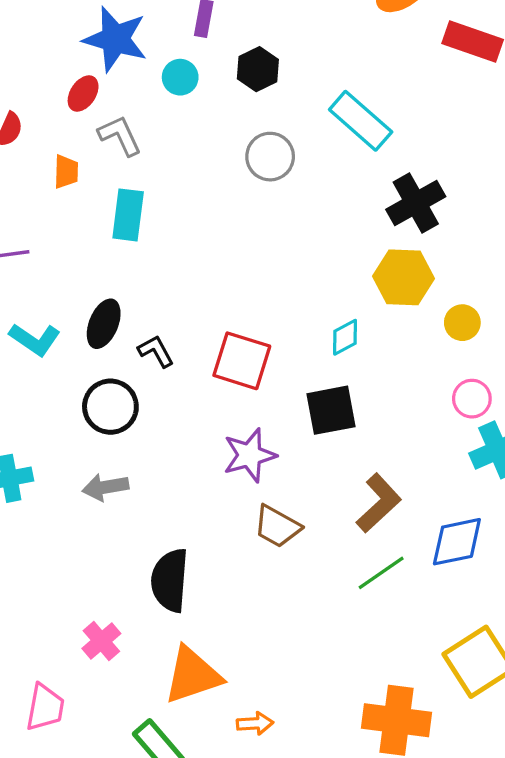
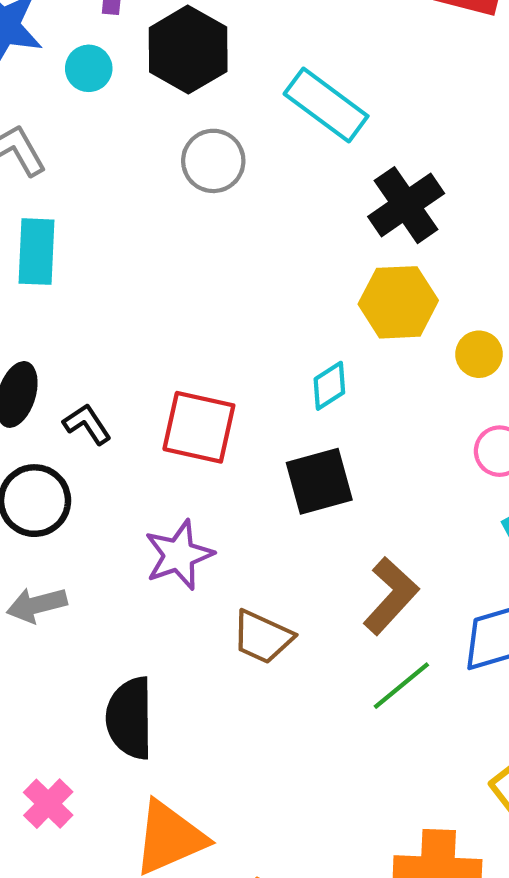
black hexagon: (258, 69) -> (188, 50), size x1.5
purple star: (250, 455) -> (179, 555), moved

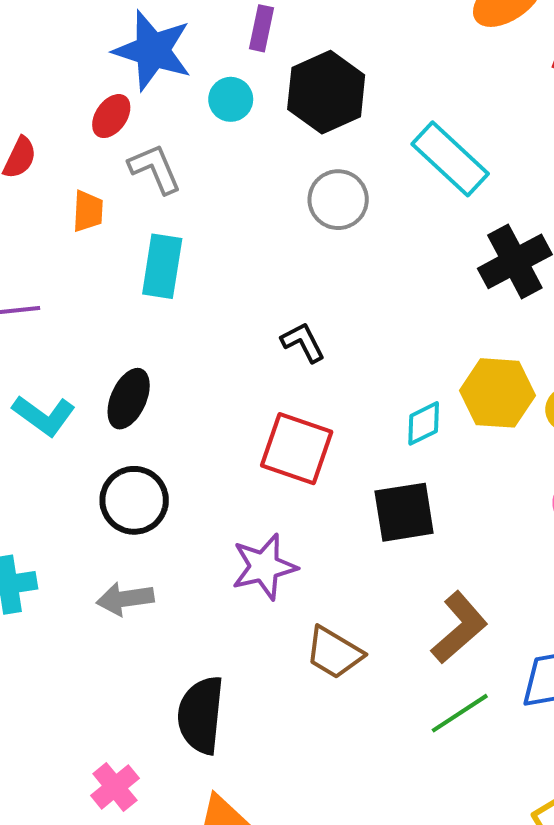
yellow hexagon: (398, 302) -> (498, 393), moved
black L-shape: (87, 424) -> (303, 342), moved

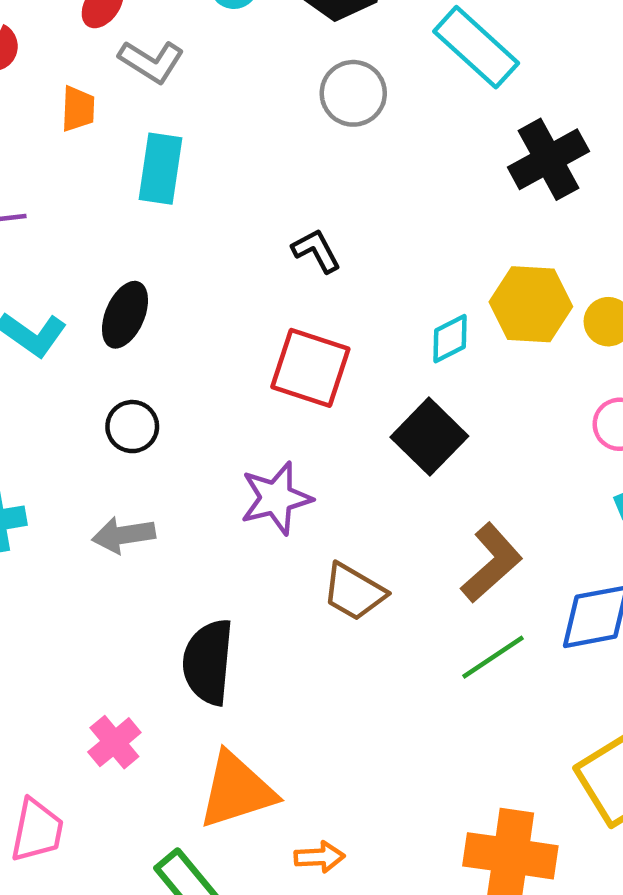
gray L-shape: (155, 169) -> (151, 61), turned 146
black circle: (134, 500) -> (132, 427), size x0.7
black square: (404, 512) -> (429, 437), turned -36

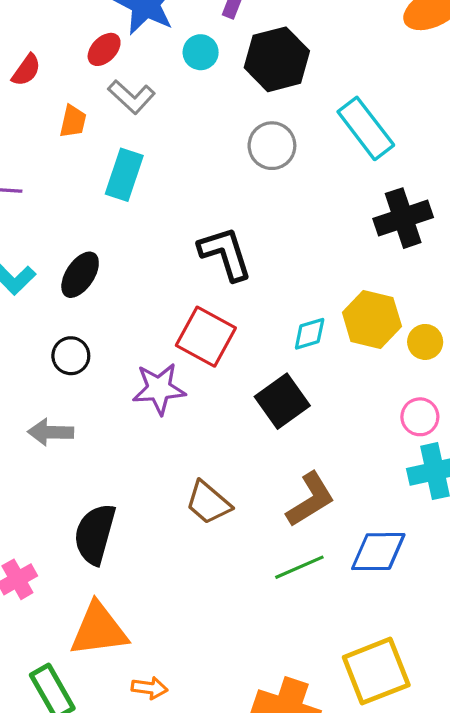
black L-shape: (316, 251) -> (225, 254), size x1.6
purple star: (276, 498) -> (159, 389), moved

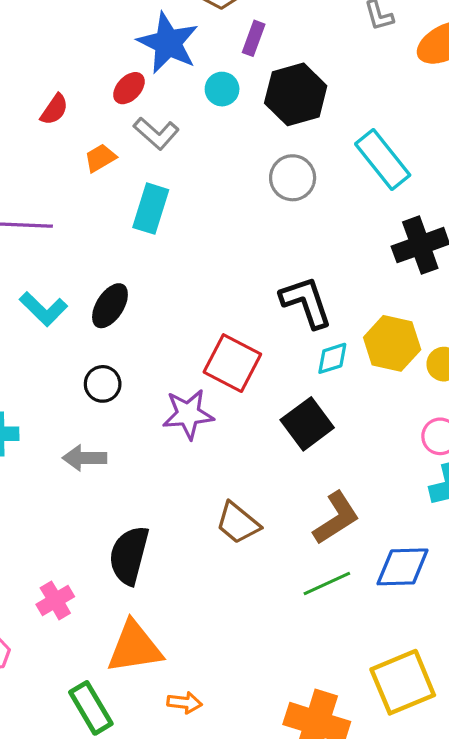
orange trapezoid: (73, 121) -> (100, 158), turned -132
black L-shape: (225, 254) -> (306, 302), moved

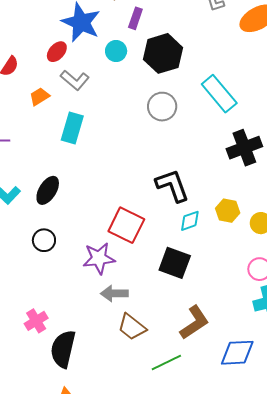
yellow hexagon: (392, 343) -> (228, 211), size x0.7
black square: (307, 424) -> (175, 263), turned -32
gray arrow: (85, 458) -> (114, 294), moved
green line: (327, 583) -> (166, 363), moved
pink cross: (55, 600) -> (36, 321), moved

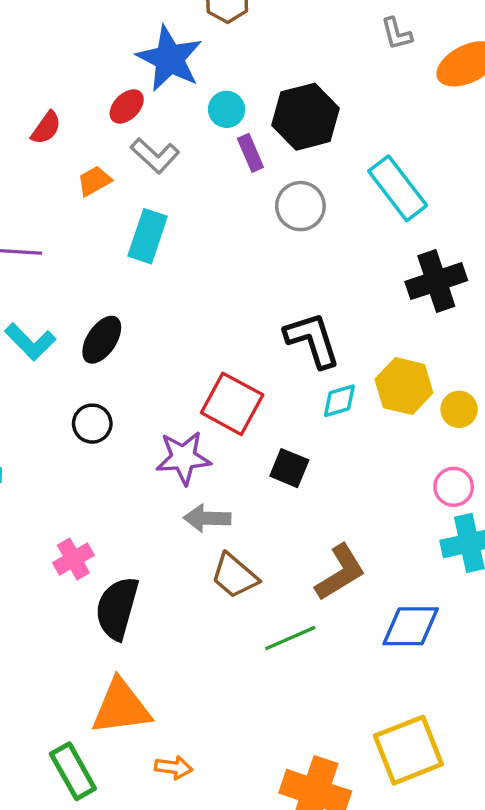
purple rectangle: (135, 18) -> (250, 153), moved, turned -45
yellow hexagon: (228, 211) -> (404, 386), size x1.4
black square: (175, 263) -> (289, 468), moved, size x0.7

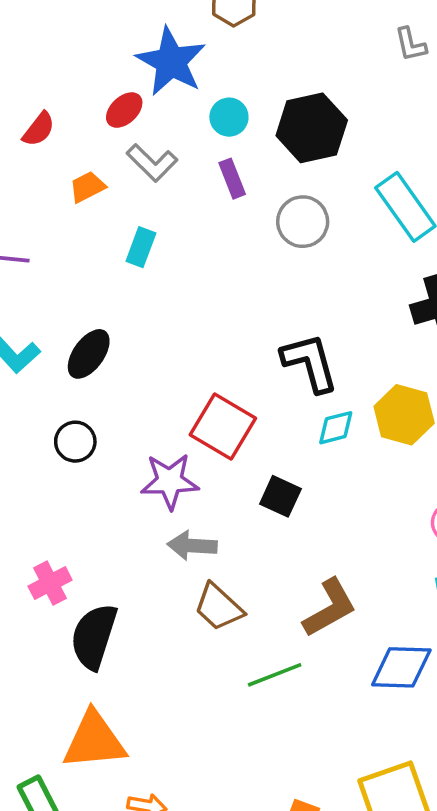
purple rectangle: (250, 153) -> (232, 179), moved
cyan rectangle: (148, 236) -> (141, 247), size x0.7

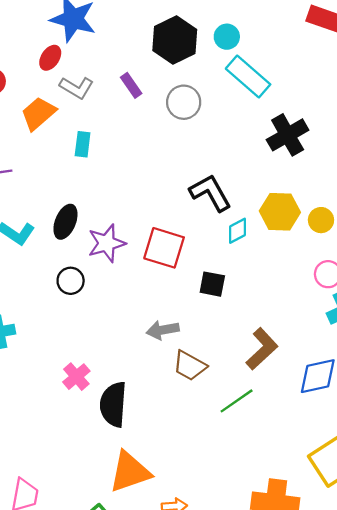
cyan circle: (229, 117) -> (227, 37), moved
orange trapezoid: (87, 187) -> (38, 113), size x1.5
purple star: (170, 481) -> (107, 243), moved

